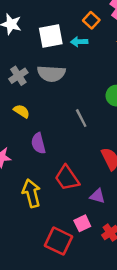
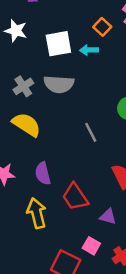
yellow semicircle: (22, 111) -> (27, 125), size x1.6
purple semicircle: (38, 143) -> (43, 173), moved
pink square: (82, 223) -> (91, 246), turned -35

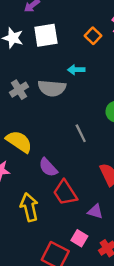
white square: (58, 44) -> (46, 35), moved
cyan arrow: (89, 50) -> (76, 70), moved
yellow semicircle: (27, 125) -> (19, 142), moved
purple semicircle: (43, 173) -> (48, 167), moved, turned -30

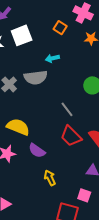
purple semicircle: (48, 167) -> (37, 151), moved
red trapezoid: (65, 193) -> (71, 136), moved
yellow arrow: (29, 207) -> (50, 178), moved, size x0.7

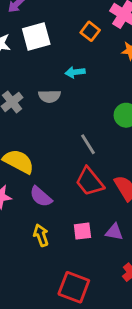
gray semicircle: (36, 78) -> (49, 96), size x0.7
yellow arrow: (50, 178) -> (41, 235), moved
pink square: (84, 195) -> (82, 231), moved, turned -32

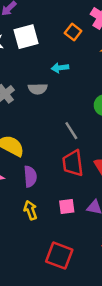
red trapezoid: (90, 182) -> (73, 163), turned 32
purple semicircle: (41, 197) -> (30, 176), turned -135

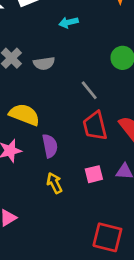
gray semicircle: (38, 89) -> (44, 63), moved
red square: (59, 256) -> (107, 237), moved

